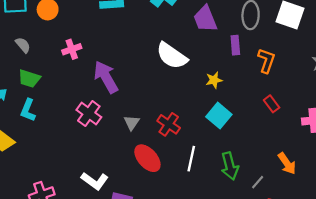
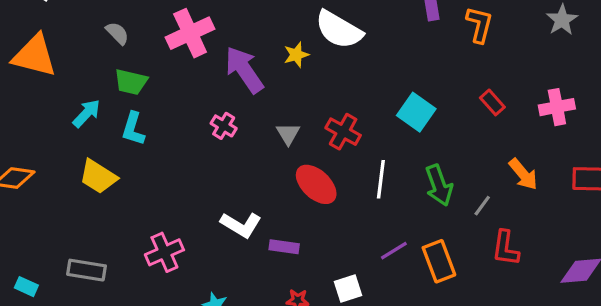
pink cross: (72, 49) -> (190, 33), size x1.6
yellow star: (214, 80) -> (296, 55), moved
red rectangle: (272, 104) -> (492, 102), moved
pink cross: (89, 113) -> (224, 126), size x0.7

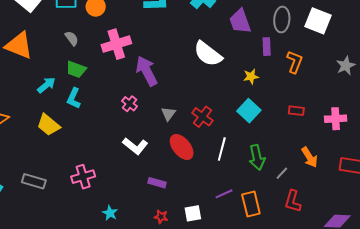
yellow star: (296, 55) -> (251, 77), moved
red rectangle: (492, 102) -> (296, 111), turned -49
white L-shape: (241, 225) -> (135, 146), moved

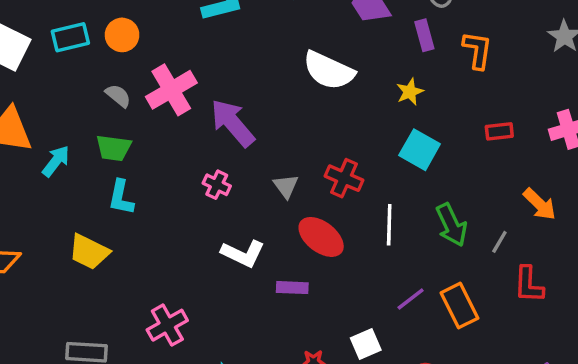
gray semicircle: (72, 38) -> (118, 96), moved
cyan arrow: (46, 85) -> (56, 161), moved
purple rectangle: (157, 183) -> (292, 288), moved

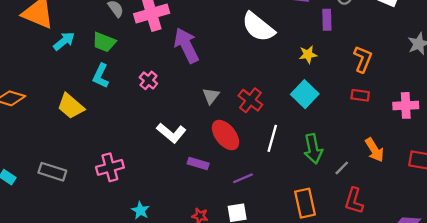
orange L-shape: (477, 50) -> (363, 59), moved
pink cross: (217, 185) -> (148, 80), moved
purple line: (411, 299) -> (243, 178), moved

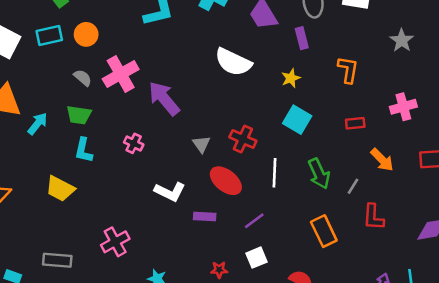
red rectangle: (360, 95) -> (355, 123), moved

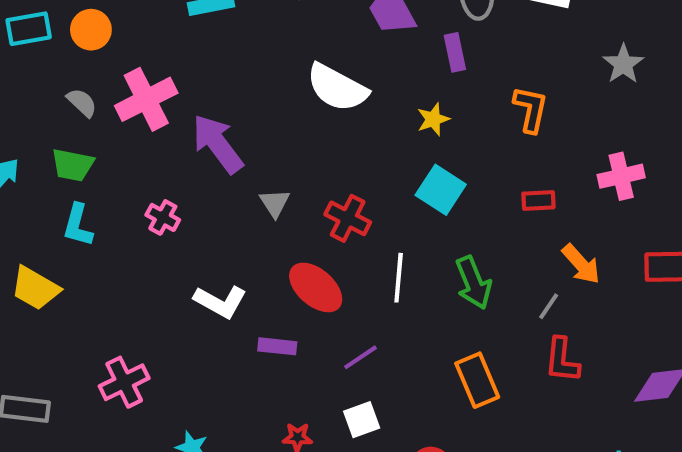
gray triangle: (201, 144) -> (275, 203), moved
gray line: (353, 186) -> (549, 306), moved

